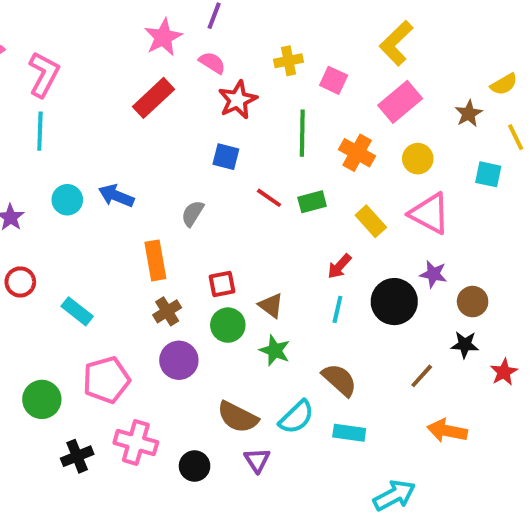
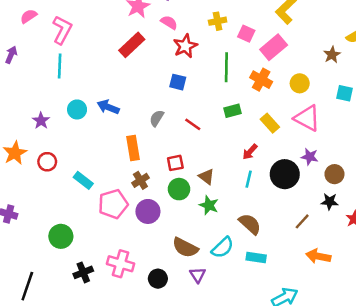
pink rectangle: (400, 102) -> (274, 47), moved
red line: (269, 198) -> (193, 124), moved
pink pentagon: (106, 380) -> (113, 204), moved

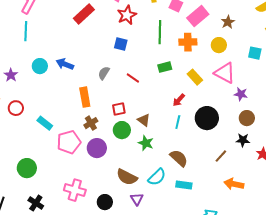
brown star: (332, 55) -> (228, 22), moved
orange cross: (261, 80) -> (188, 42), turned -30
purple star: (310, 157) -> (241, 94), moved
black cross: (83, 272) -> (36, 203), moved, turned -35

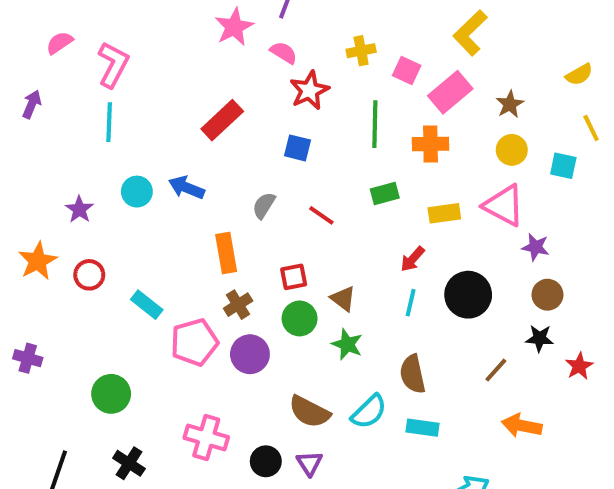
red rectangle: (84, 14) -> (222, 120), moved
yellow circle: (219, 45) -> (512, 150), moved
yellow rectangle: (195, 77) -> (444, 213), turned -56
brown semicircle: (179, 158) -> (413, 374), turned -144
purple triangle: (137, 199) -> (309, 463), moved

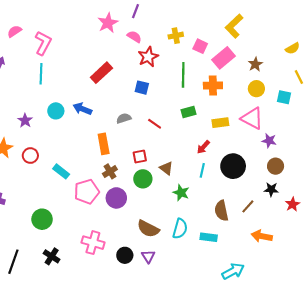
gray semicircle: (264, 205) -> (124, 118), turned 40
green star: (347, 344) -> (181, 193), moved
brown semicircle: (413, 374) -> (221, 211), moved
cyan semicircle: (369, 412) -> (180, 229), turned -30

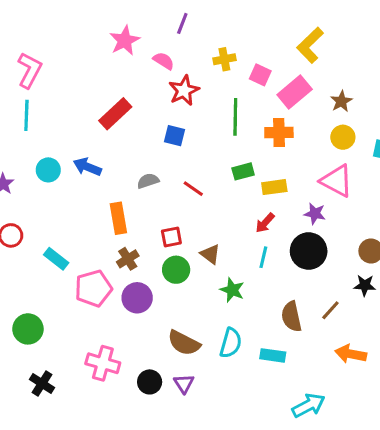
purple line: (135, 11) -> (182, 23), moved
yellow rectangle: (220, 123) -> (274, 187), moved
purple star: (269, 141) -> (315, 214), moved

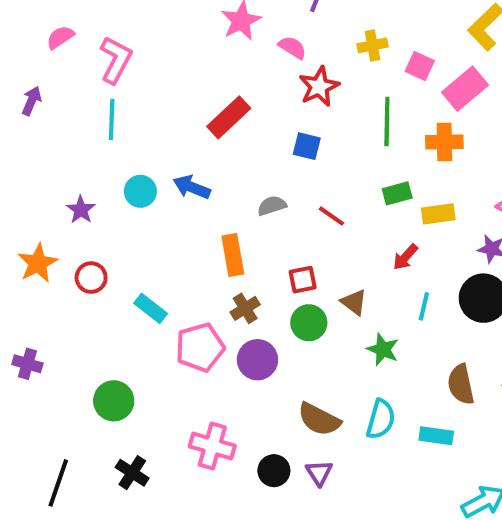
red arrow: (265, 223) -> (405, 257), moved

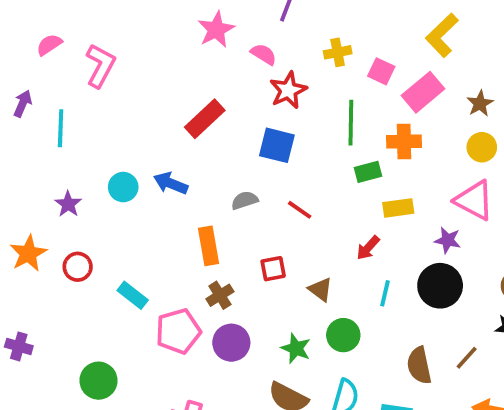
cyan line: (112, 119) -> (61, 128), moved
blue square: (307, 146) -> (277, 145), size x1.4
green rectangle: (397, 193) -> (368, 172), moved
green circle: (309, 323) -> (343, 335), moved
green star: (383, 349) -> (296, 348), moved

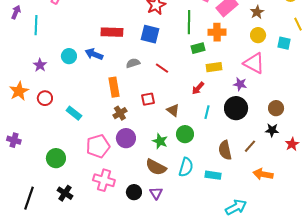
red rectangle: (205, 119) -> (112, 32), moved, turned 45
pink pentagon: (178, 331) -> (98, 146), moved

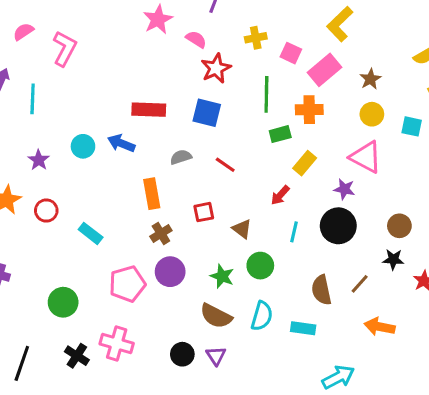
yellow rectangle: (214, 67) -> (305, 163), turned -42
pink cross: (104, 180) -> (117, 344), moved

